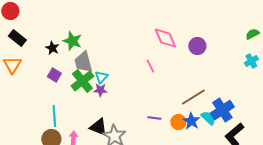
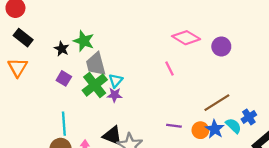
pink diamond: (165, 38) -> (186, 38), turned -35
blue cross: (222, 110) -> (249, 117), size x0.6

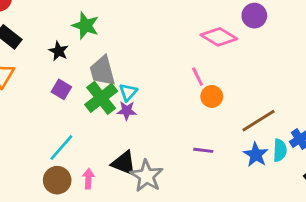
green star: (84, 41) -> (86, 26), moved
purple circle: (221, 46) -> (254, 16), moved
cyan line: (64, 124) -> (61, 148), turned 45
cyan semicircle: (233, 126) -> (280, 150), turned 49
orange circle: (200, 130) -> (212, 96), moved

